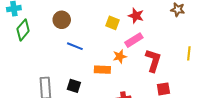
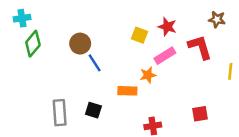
brown circle: (62, 20) -> (80, 44), moved
blue line: (75, 46) -> (95, 63), turned 35
red L-shape: (153, 60) -> (200, 47), moved, turned -35

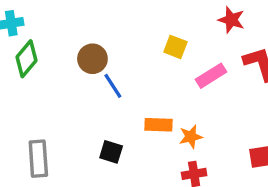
red star: (167, 27) -> (231, 20), moved
orange star: (148, 75) -> (191, 137), moved
gray rectangle: (60, 113) -> (38, 159), moved

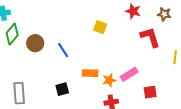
brown circle: (92, 59) -> (35, 43), moved
pink rectangle: (211, 76) -> (129, 74), moved
black square: (111, 152) -> (62, 89), turned -32

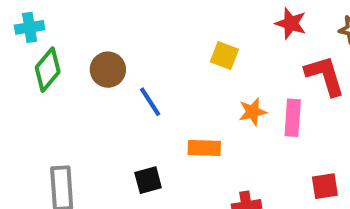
brown circle: (35, 43) -> (108, 70), moved
pink rectangle: (129, 74) -> (293, 118), moved, turned -54
orange star: (109, 80) -> (253, 112), moved

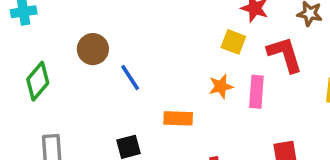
yellow square: (224, 56) -> (233, 42), moved
green diamond: (48, 70) -> (38, 81), moved

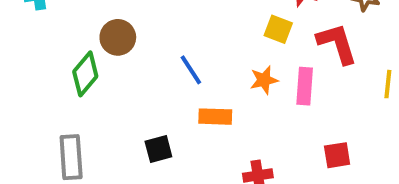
blue line: (130, 78) -> (191, 70), moved
green diamond: (38, 81) -> (85, 74), moved

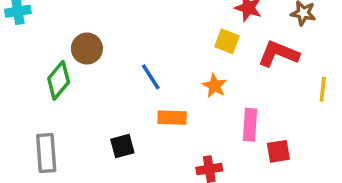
red L-shape: (337, 43) -> (278, 54), turned -51
orange star: (264, 80) -> (215, 86), turned -30
pink rectangle: (305, 86) -> (250, 125), moved

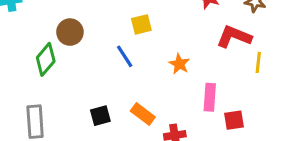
yellow square: (227, 41) -> (141, 24), moved, turned -35
yellow line: (323, 89) -> (258, 62), moved
orange rectangle: (172, 118) -> (143, 114), moved, turned 35

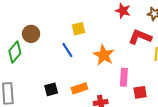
orange star: (179, 64) -> (104, 55), size x1.5
orange rectangle: (143, 114) -> (79, 88), turned -56

